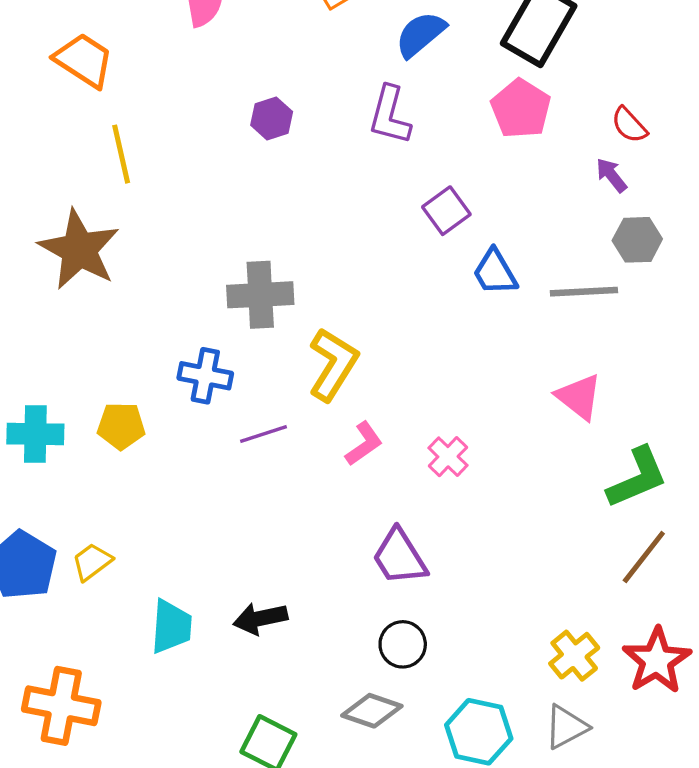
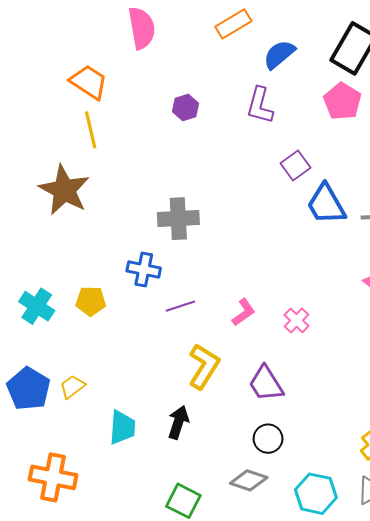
orange trapezoid: (84, 60) -> (89, 82), moved
blue trapezoid: (495, 272) -> (326, 204), size x1.4
yellow L-shape: (333, 364) -> (204, 366), moved
cyan cross: (35, 434) -> (37, 306), turned 32
black arrow: (260, 618) -> (178, 422), turned 120

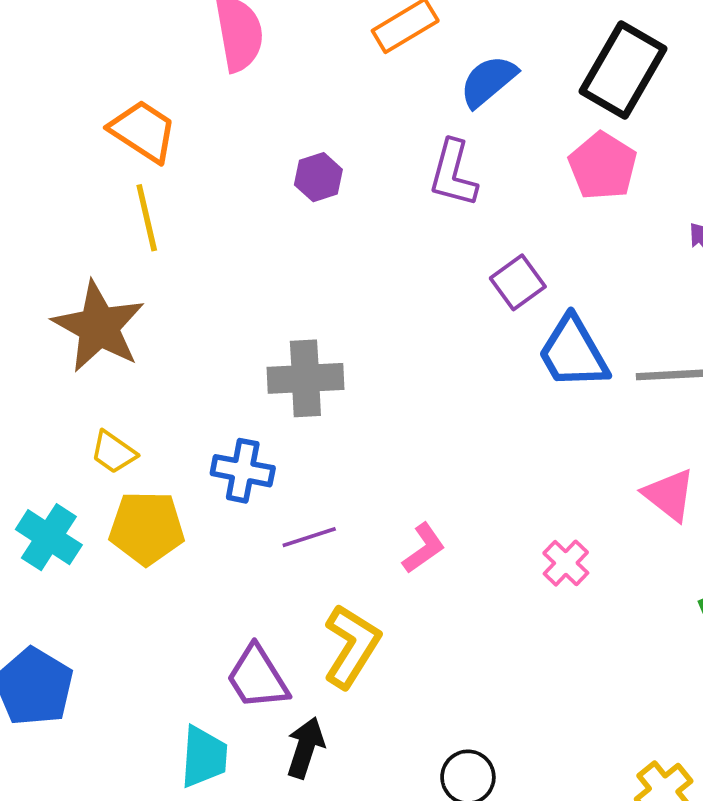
yellow pentagon: (91, 301) -> (147, 528), size x1.4
pink cross: (297, 320) -> (566, 563), moved
purple trapezoid: (266, 384) -> (257, 677), moved
yellow trapezoid: (72, 387) -> (113, 452), moved, turned -108

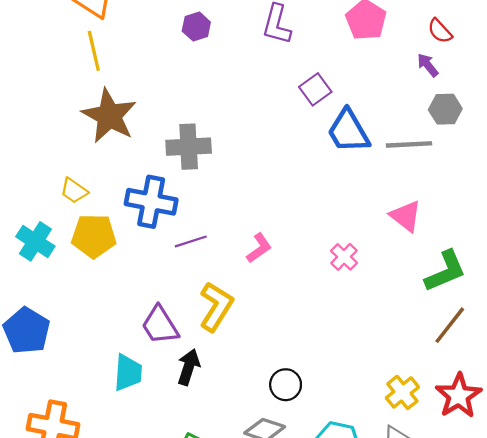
brown star: (99, 327) -> (109, 116), moved
blue cross: (243, 471) -> (151, 202), size x1.4

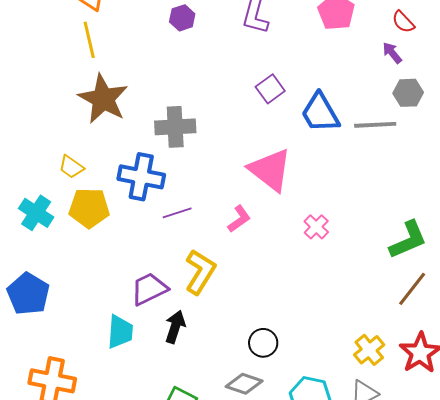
purple square: (315, 89) -> (270, 89), moved
pink triangle: (406, 216) -> (270, 170), moved, size x1.5
purple trapezoid: (160, 325) -> (149, 289), turned 96

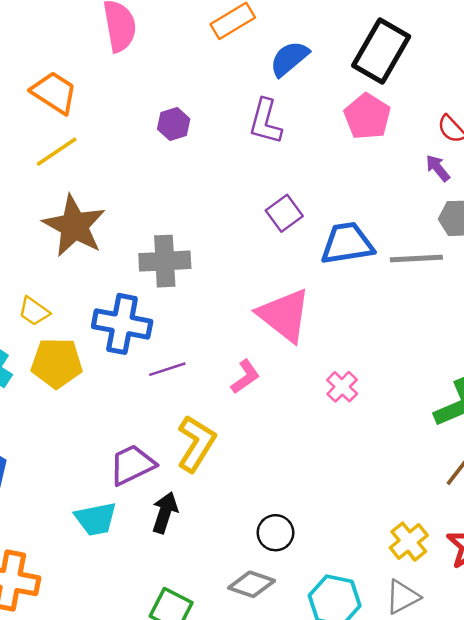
yellow line: (89, 40) -> (57, 152), turned 69
blue trapezoid: (320, 113) -> (347, 243), turned 111
cyan trapezoid: (120, 332) -> (96, 519), turned 75

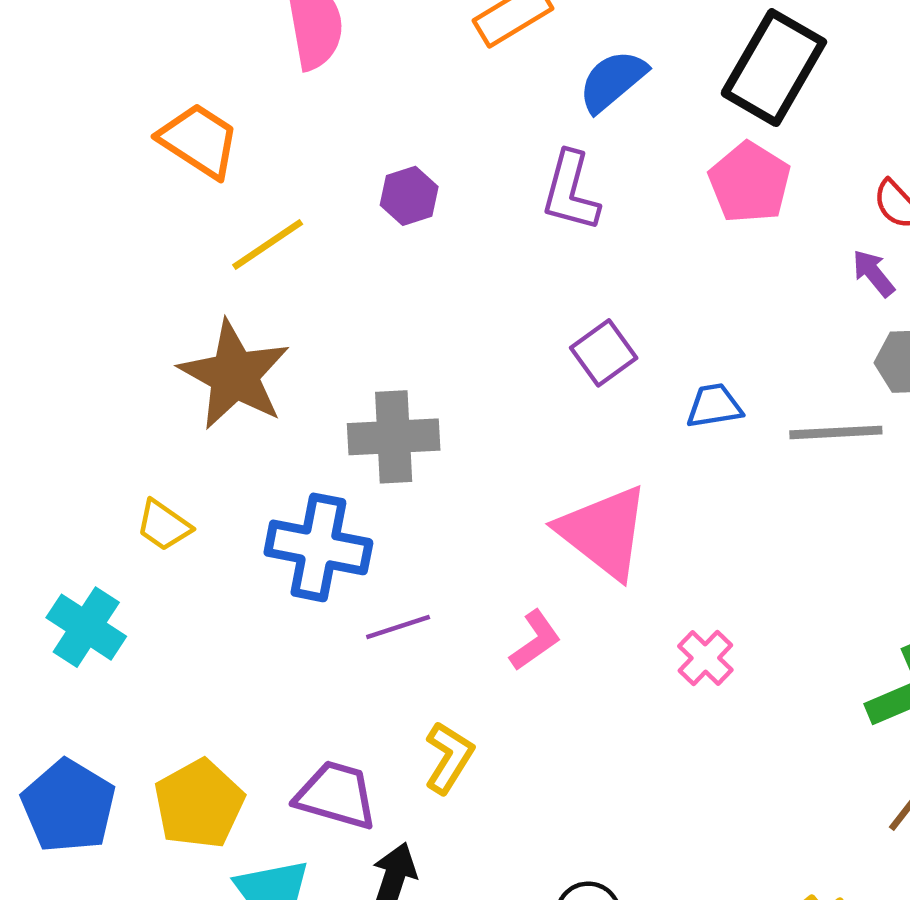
yellow line: (57, 152) -> (268, 244), moved
blue trapezoid: (347, 243) -> (714, 406), size x0.6
yellow pentagon: (57, 363) -> (199, 804), moved, turned -30
yellow L-shape: (196, 443) -> (449, 758), size x0.7
purple trapezoid: (132, 465) -> (336, 795), turned 42

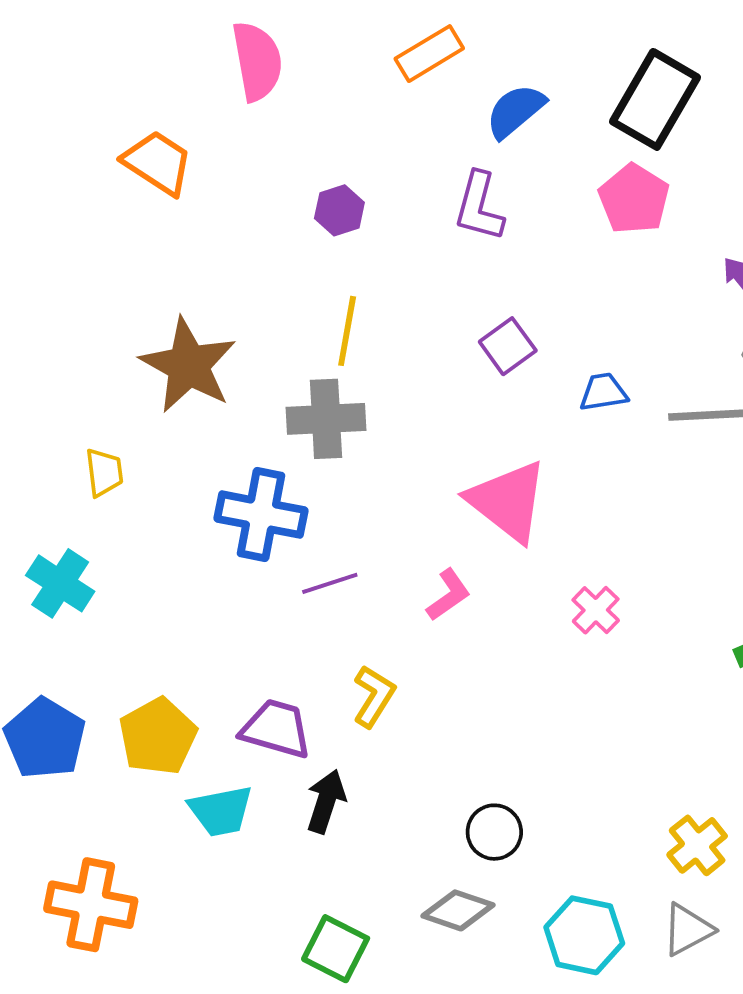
yellow line: (268, 244) -> (347, 331), moved, turned -46
yellow trapezoid: (164, 525) -> (104, 472), moved, turned -132

